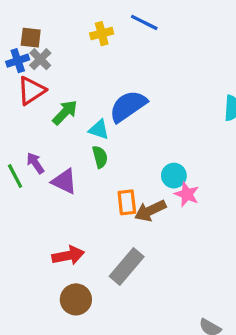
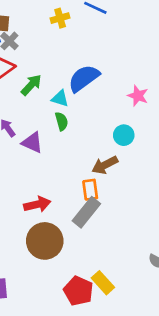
pink star: (187, 194) -> (138, 96), moved
orange rectangle: (127, 202) -> (90, 190), moved
brown circle: (76, 299) -> (45, 241), size x1.4

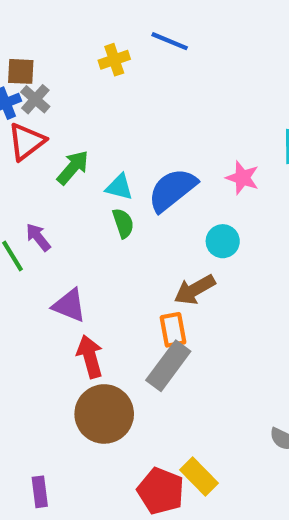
blue semicircle: (84, 78) -> (172, 190), moved
purple triangle: (32, 143) -> (69, 305), moved
red arrow: (37, 204) -> (90, 357), turned -90

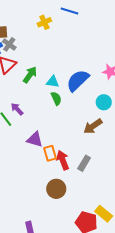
orange rectangle: (173, 330) -> (50, 153), moved
red arrow: (90, 357) -> (63, 160), moved
gray rectangle: (168, 366) -> (84, 163), size x0.7
brown circle: (104, 414) -> (56, 189), size x0.7

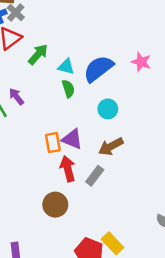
cyan circle: (104, 102) -> (108, 109), moved
brown arrow: (93, 126) -> (111, 146), moved
purple triangle: (35, 140) -> (72, 139), moved
orange rectangle: (50, 153) -> (53, 143), moved

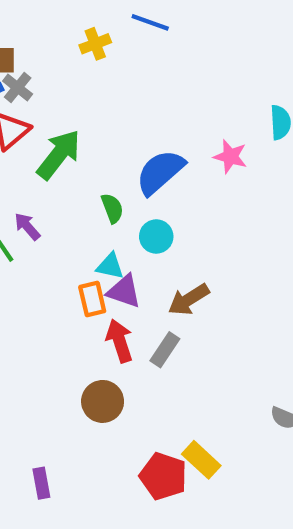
green arrow: (38, 54) -> (59, 155), size x1.4
cyan triangle: (66, 67) -> (110, 266), moved
cyan circle: (108, 109) -> (156, 236), moved

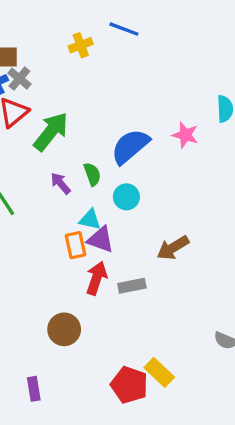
purple arrow: (27, 226) -> (61, 183), moved
brown arrow: (189, 300) -> (173, 248), moved
red arrow: (120, 341) -> (96, 278), turned 36
gray rectangle: (165, 350) -> (132, 286), turned 44
brown circle: (103, 401) -> (64, 329), moved

